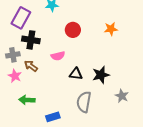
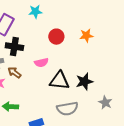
orange star: (111, 29) -> (86, 36), moved
black triangle: (76, 74) -> (59, 81), size x1.5
gray semicircle: (84, 102) -> (67, 109), turned -110

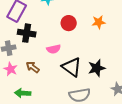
brown arrow: (14, 73) -> (33, 67), moved
black triangle: (59, 81) -> (72, 67), turned 30

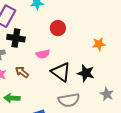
orange star: (99, 22) -> (99, 44), moved
black star: (97, 68) -> (86, 73), turned 30

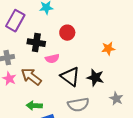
black cross: (16, 38) -> (36, 43), moved
brown arrow: (22, 72) -> (31, 77), size x1.5
green arrow: (12, 98) -> (34, 106), moved

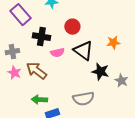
purple rectangle: (15, 21) -> (20, 15), turned -70
black triangle: (70, 77) -> (83, 51), moved
gray star: (116, 99) -> (121, 81), moved

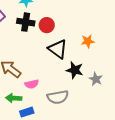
black cross: (41, 37) -> (26, 22), moved
pink semicircle: (57, 53) -> (32, 84), moved

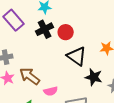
black cross: (26, 22) -> (45, 29), turned -36

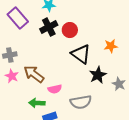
black star: (94, 77) -> (98, 75), turned 30

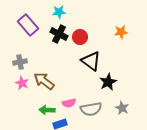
black cross: (49, 27) -> (59, 34), turned -36
orange star: (111, 46) -> (121, 32), moved
gray star: (119, 84) -> (122, 108), moved
pink semicircle: (55, 89) -> (69, 103), moved

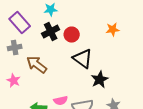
black cross: (59, 34) -> (51, 32), turned 36
gray cross: (20, 62) -> (15, 48), moved
brown arrow: (44, 81) -> (37, 64), moved

